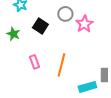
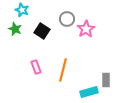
green star: (13, 34) -> (15, 29), moved

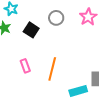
pink star: (86, 29) -> (88, 17), moved

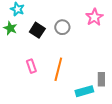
gray circle: (56, 18) -> (62, 27), moved

